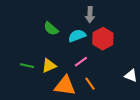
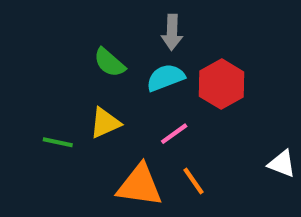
gray arrow: (90, 15) -> (172, 32), moved
yellow triangle: (49, 66) -> (105, 123), moved

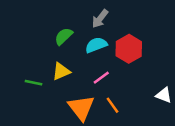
gray arrow: (172, 32) -> (100, 19), turned 36
green semicircle: (109, 63) -> (64, 36), turned 96
orange triangle: (140, 185) -> (81, 108), turned 44

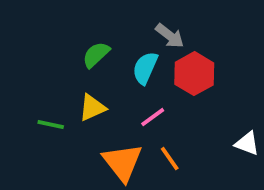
gray arrow: (100, 19) -> (170, 36), moved, turned -90
cyan semicircle: (96, 45) -> (145, 68), turned -45

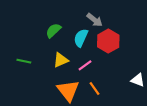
yellow triangle: (92, 108) -> (61, 60), moved
green line: (51, 125) -> (24, 61), moved

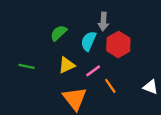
gray arrow: (95, 20) -> (103, 21), turned 56
orange line: (95, 89) -> (110, 86), moved

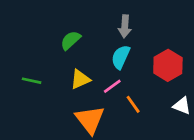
cyan semicircle: (88, 41) -> (121, 57), moved
red hexagon: (118, 44) -> (168, 65), moved

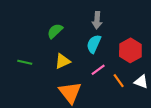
pink line: (112, 86) -> (98, 70), moved
orange line: (133, 104) -> (119, 81), moved

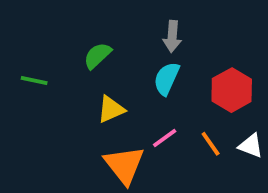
green line: (25, 62) -> (34, 81), moved
pink line: (98, 70) -> (165, 138), moved

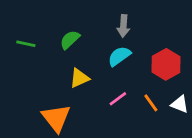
cyan semicircle: (166, 79) -> (119, 56), turned 30
green line: (34, 81) -> (26, 44), moved
orange triangle: (124, 165) -> (56, 118), moved

